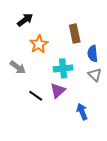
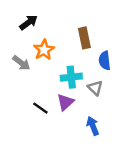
gray arrow: (18, 67) -> (21, 63), moved
gray triangle: (95, 75) -> (95, 88), moved

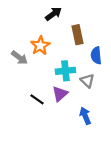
black arrow: (29, 22) -> (53, 14), moved

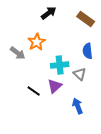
brown rectangle: (78, 35) -> (86, 19), moved, turned -42

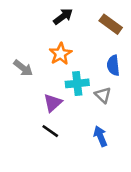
orange star: (37, 42) -> (60, 54), moved
purple triangle: (55, 86) -> (53, 103), moved
black line: (34, 91) -> (50, 131), moved

